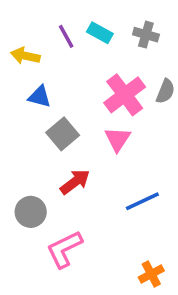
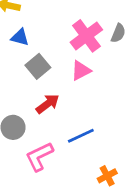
pink triangle: (118, 139) -> (81, 71), turned 30
blue line: (142, 201) -> (81, 136), moved

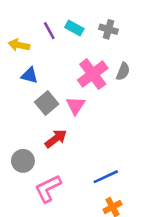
pink triangle: (81, 71) -> (76, 106), moved, turned -30
blue line: (81, 136) -> (106, 177), moved

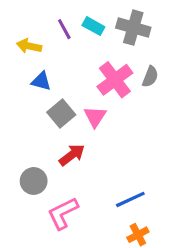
gray cross: (108, 29) -> (133, 28), size x1.5

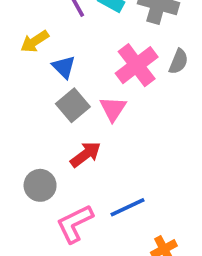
yellow arrow: (29, 46) -> (35, 41), moved, turned -45
blue triangle: (41, 81) -> (64, 67), moved, turned 30
blue line: (130, 199) -> (128, 207), moved

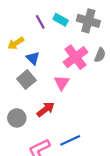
gray square: (73, 105) -> (26, 80), moved
gray circle: (40, 185) -> (17, 118), moved

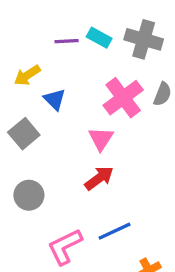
purple line: (40, 22) -> (67, 41), turned -64
gray square: (26, 80) -> (24, 134), moved
red arrow: (46, 109) -> (99, 178), moved

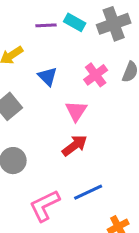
gray cross: (144, 39) -> (114, 24), turned -36
pink cross: (123, 98) -> (96, 75), size x0.7
blue triangle: (55, 99) -> (48, 76), moved

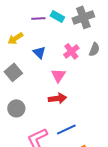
red arrow: (75, 146) -> (57, 98), turned 30

